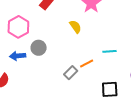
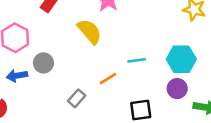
yellow semicircle: (75, 27) -> (89, 31), size x1.5
gray rectangle: (71, 73) -> (77, 98), moved

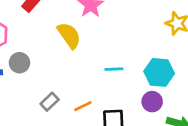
orange line: (108, 79) -> (83, 106), moved

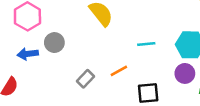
orange line: (83, 106) -> (119, 71), moved

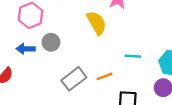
gray rectangle: (86, 79) -> (74, 79), size x1.5

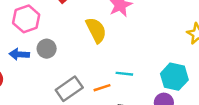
cyan line: (133, 56) -> (124, 74), moved

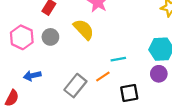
gray circle: (47, 49) -> (50, 37), moved
blue arrow: (19, 54) -> (32, 76), moved

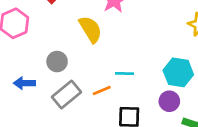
gray circle: (50, 37) -> (57, 62), moved
blue arrow: (32, 76) -> (24, 83), moved

